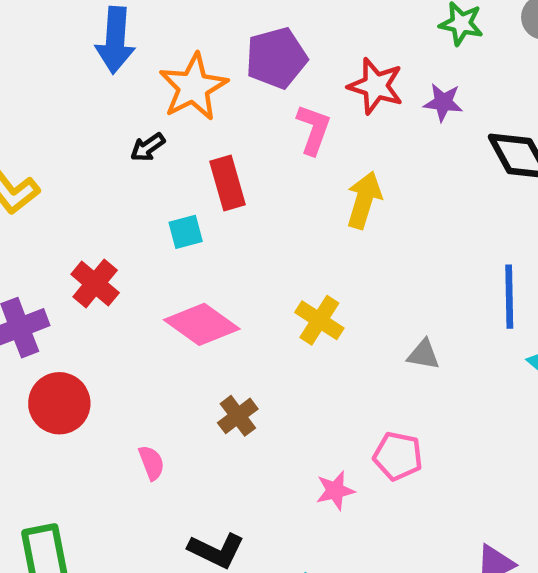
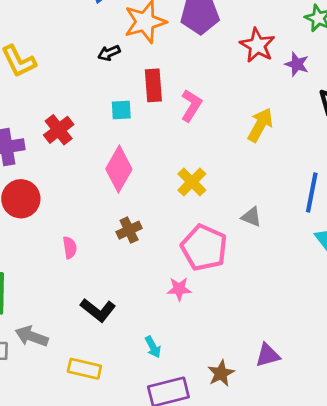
pink L-shape: (313, 129) -> (191, 106), moved
yellow arrow: (364, 200) -> (260, 125), moved
pink diamond: (202, 324) -> (119, 169), turned 72
pink pentagon: (398, 456) -> (204, 248), moved, size x1.5

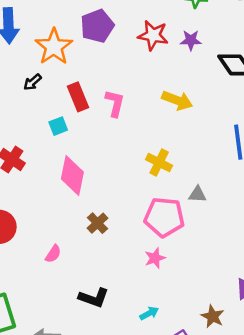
yellow arrow: (260, 125) -> (177, 100), turned 100
yellow cross: (192, 182) -> (159, 163), moved
gray triangle: (251, 217) -> (198, 194), moved
pink semicircle: (70, 248) -> (53, 254), turned 60
cyan arrow: (153, 347) -> (149, 313), turned -72

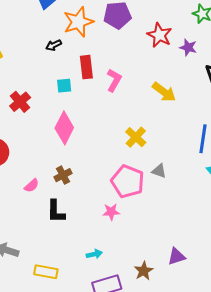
brown cross: (97, 223) -> (63, 175), moved
black L-shape: (94, 298) -> (56, 212), moved, turned 55

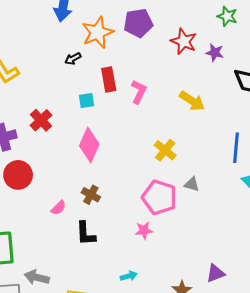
brown cross: (63, 175) -> (91, 195), turned -30

